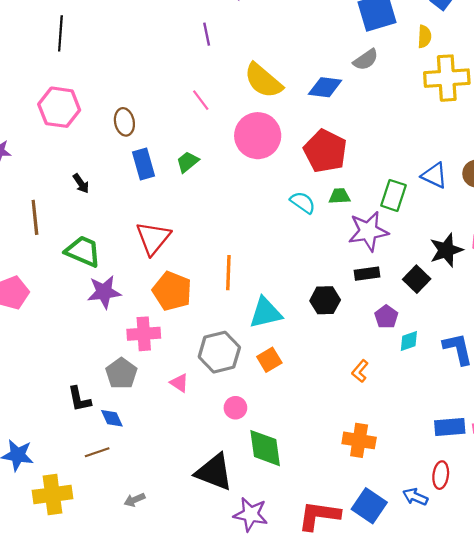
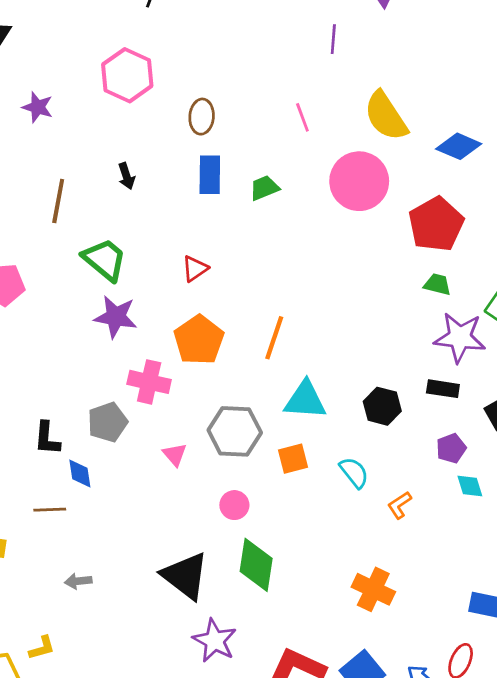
cyan semicircle: (303, 202) -> (354, 473), moved
red triangle: (153, 238) -> (195, 269), size x0.6
cyan diamond: (409, 341) -> (470, 486), turned 75

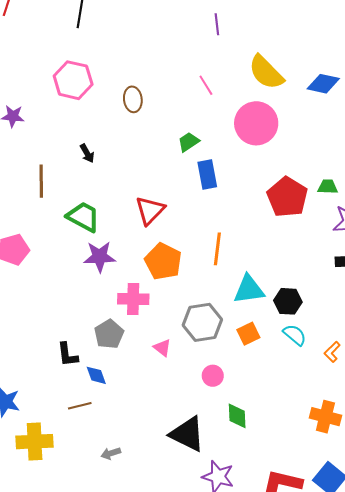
blue rectangle: (210, 175) -> (207, 175), moved
red pentagon: (436, 224) -> (287, 197), moved
red triangle: (195, 269) -> (150, 210), size x1.5
black hexagon: (382, 406) -> (288, 301), moved
green diamond: (256, 565) -> (237, 416), size x0.7

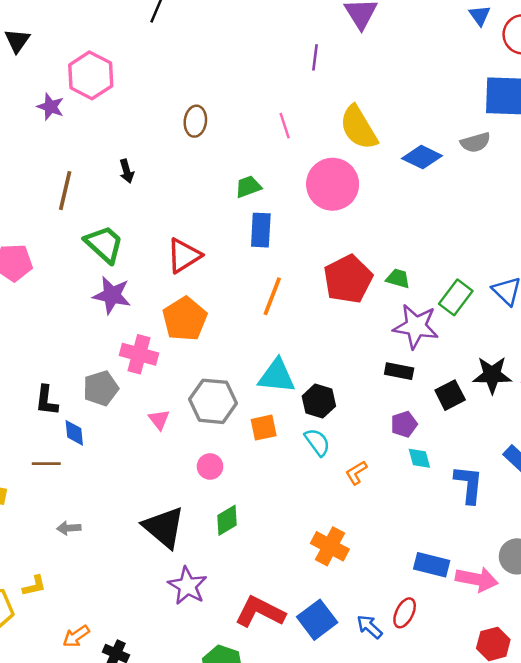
pink hexagon: (73, 80) -> (91, 75), moved
orange line: (217, 249) -> (272, 296), moved
green diamond: (237, 416) -> (227, 520), turned 48

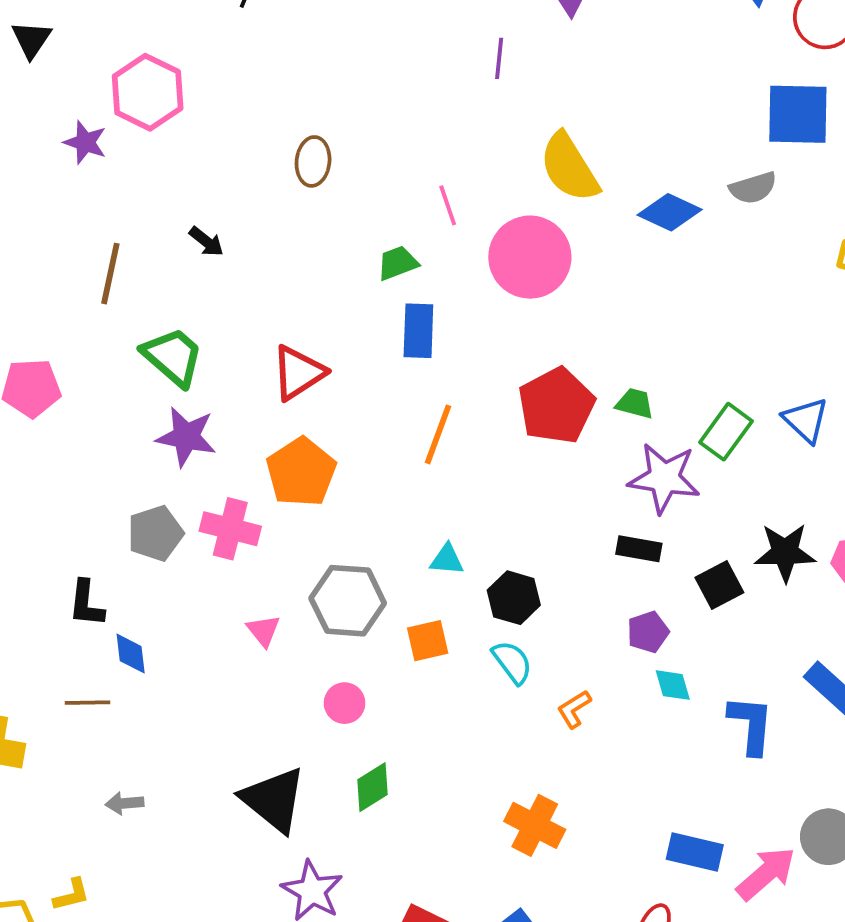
pink line: (285, 126) -> (448, 205), moved
black arrow: (127, 171) -> (206, 242), turned -35
cyan triangle: (277, 376) -> (447, 560), size x0.6
gray pentagon: (101, 388) -> (155, 533), moved
pink arrow: (477, 579) -> (766, 874), turned -51

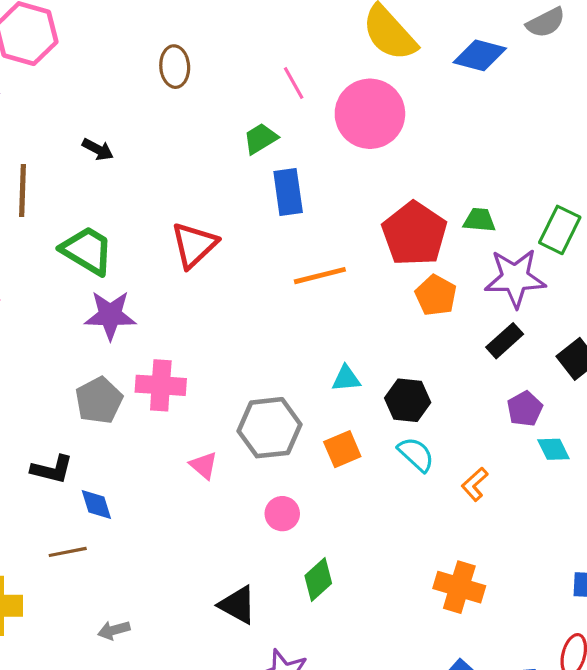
orange line: (438, 434) -> (320, 276), turned 66
orange pentagon: (301, 472) -> (436, 295), moved, size x0.7
black rectangle: (639, 549) -> (505, 341), turned -42
black L-shape: (86, 603) -> (52, 469), turned -72
black triangle: (274, 800) -> (238, 605), size x0.7

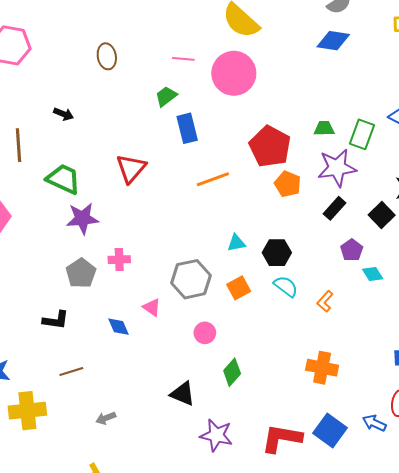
blue diamond: (480, 55) -> (333, 41), moved
pink line: (294, 83) -> (183, 59), turned -50
green trapezoid: (479, 220) -> (324, 128), moved
pink cross: (161, 385) -> (119, 260), size x0.7
blue diamond: (96, 504) -> (118, 327), moved

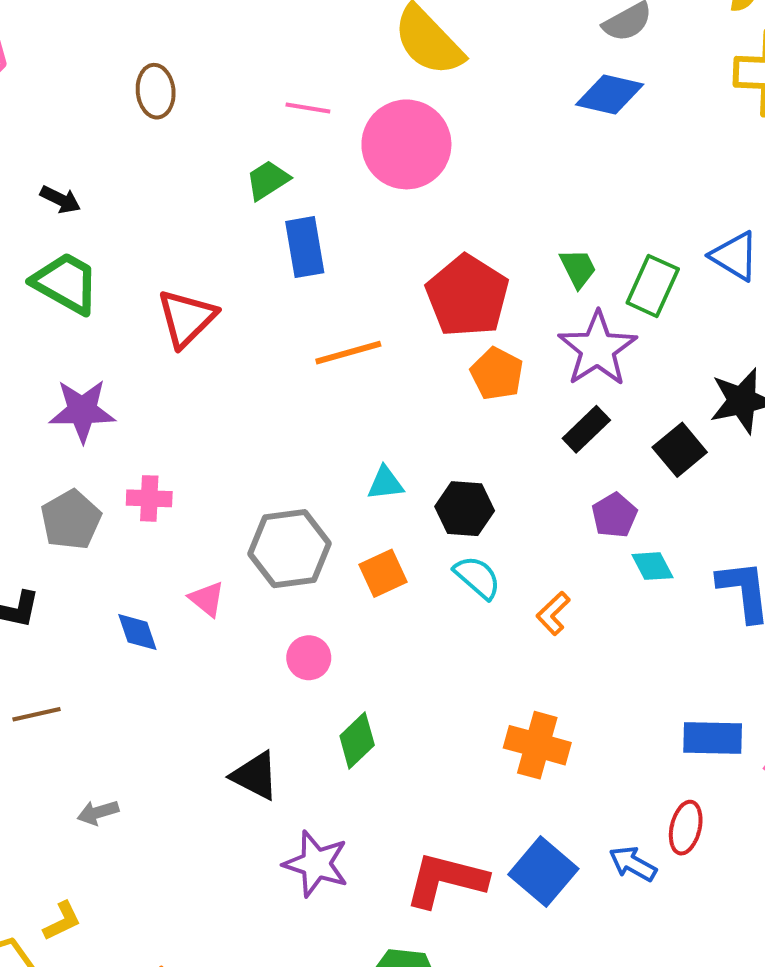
green trapezoid: (324, 128) -> (578, 268), turned 60
purple star: (337, 168) -> (597, 349), turned -30
green trapezoid: (63, 179) -> (66, 283), moved

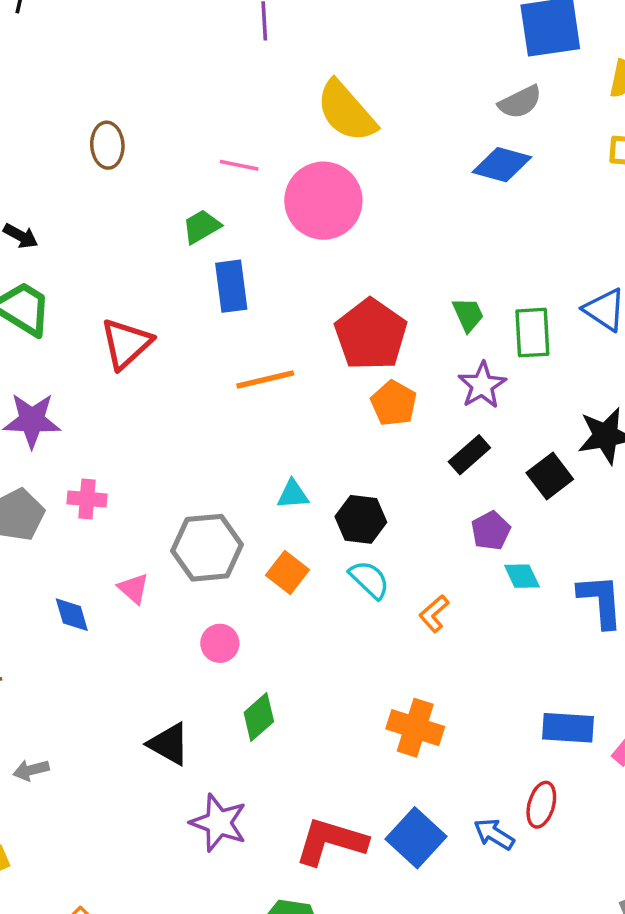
green rectangle: (653, 286) -> (532, 333), turned -30
purple star: (597, 349) -> (482, 385), size x0.7
orange square: (383, 573) -> (287, 573), turned -30

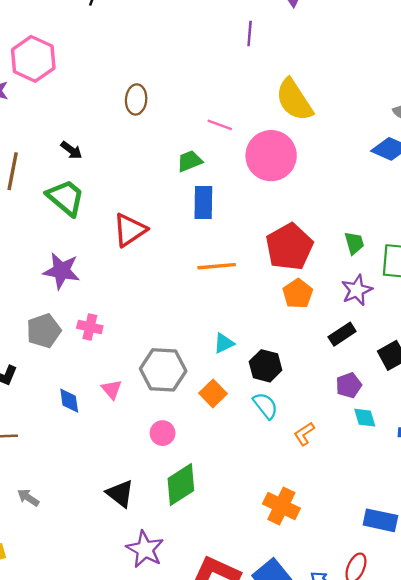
cyan triangle: (293, 494) -> (224, 343), turned -30
green diamond: (259, 717) -> (181, 484), size x1.4
gray arrow: (31, 770) -> (28, 498), turned 40

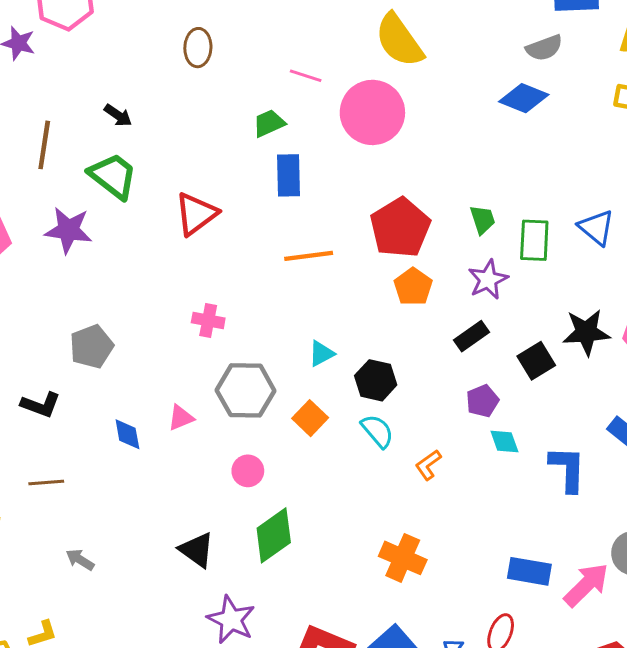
purple star: (61, 271) -> (68, 230), moved
pink cross: (90, 327) -> (208, 320), moved
pink triangle: (112, 389) -> (181, 418), turned 50

